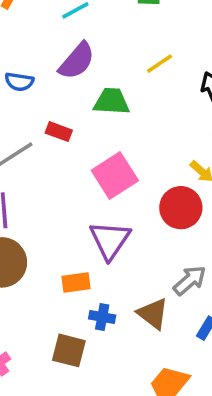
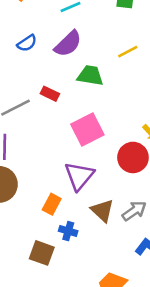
blue semicircle: (19, 82) -> (27, 43), moved, turned -48
orange rectangle: (76, 283) -> (52, 204), turned -60
brown triangle: (153, 314) -> (102, 211), moved

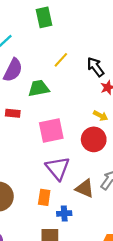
pink square: (87, 130) -> (51, 130), turned 35

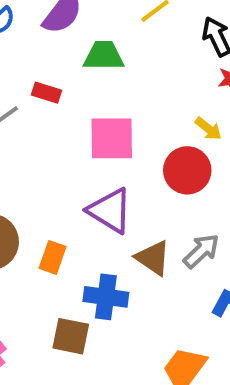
purple triangle: (58, 168) -> (110, 211), turned -30
orange rectangle: (44, 197) -> (53, 257), moved
blue cross: (64, 213) -> (106, 297), size x1.5

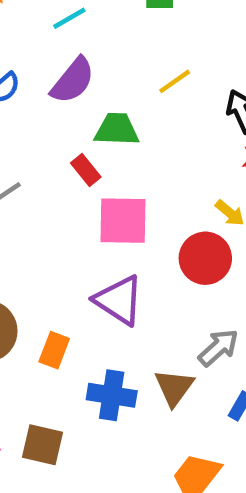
red rectangle: (47, 93) -> (86, 170), moved, turned 32
brown triangle: (153, 258) -> (174, 387), moved, turned 30
brown square: (71, 336) -> (43, 445), moved

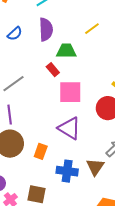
purple semicircle: (73, 81) -> (46, 29), turned -40

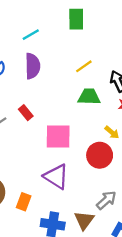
green trapezoid: (66, 51) -> (89, 97), moved
red rectangle: (53, 70) -> (26, 113), moved

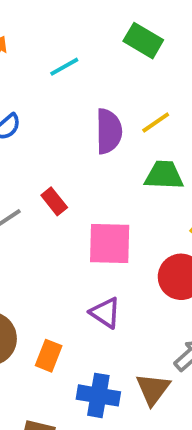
green rectangle: (76, 19) -> (143, 41), turned -60
purple semicircle: (33, 66) -> (109, 131), moved
purple triangle: (56, 177) -> (105, 313), size x0.7

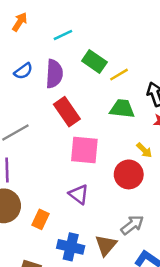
green rectangle: (143, 41) -> (94, 61), moved
purple semicircle: (109, 131) -> (54, 74), moved
red rectangle: (54, 201) -> (67, 112), moved, size x1.6

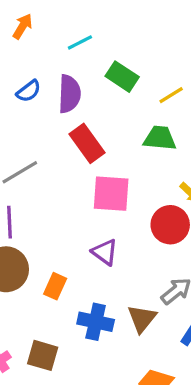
yellow line: (119, 75) -> (171, 95), moved

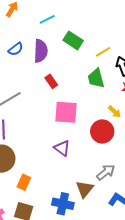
green trapezoid: (160, 138) -> (96, 78), turned -110
red rectangle: (87, 143) -> (51, 81), size x0.6
orange rectangle: (55, 286) -> (24, 182), moved
blue cross: (96, 322) -> (63, 204), moved

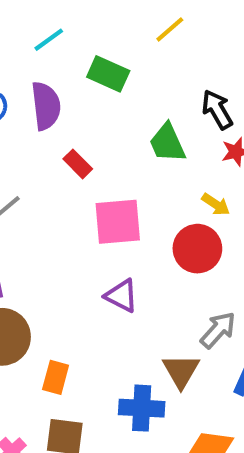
yellow line: (103, 52) -> (170, 29), moved

